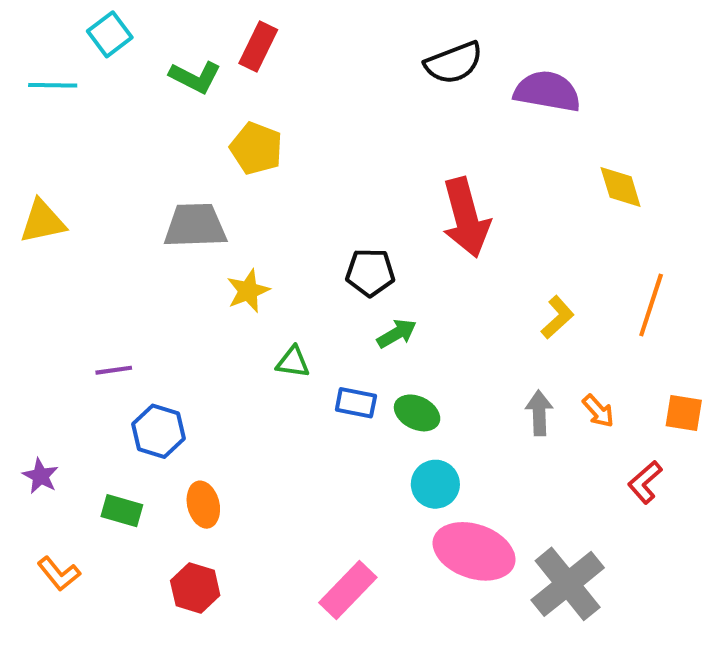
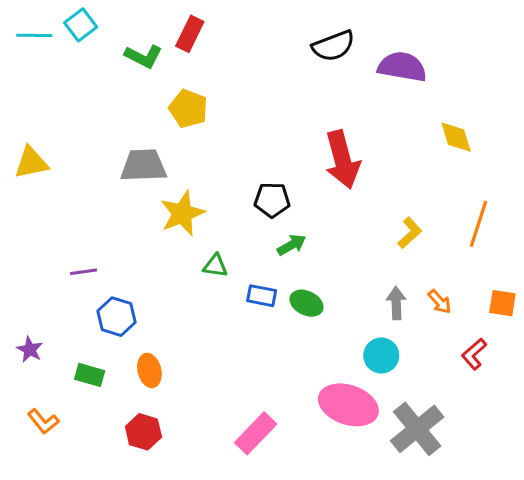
cyan line: (53, 85) -> (34, 35), moved
yellow star: (248, 291) -> (182, 213), size x1.4
cyan circle: (435, 484) -> (381, 356), moved

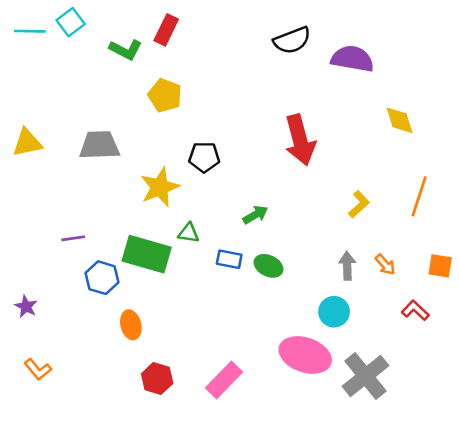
gray trapezoid: (143, 166) -> (99, 145), moved
black pentagon: (272, 200) -> (204, 157), moved
red L-shape: (474, 354) -> (415, 310), turned 84
green rectangle: (90, 375) -> (147, 254), moved, size x1.8
red hexagon: (143, 432) -> (157, 379), moved

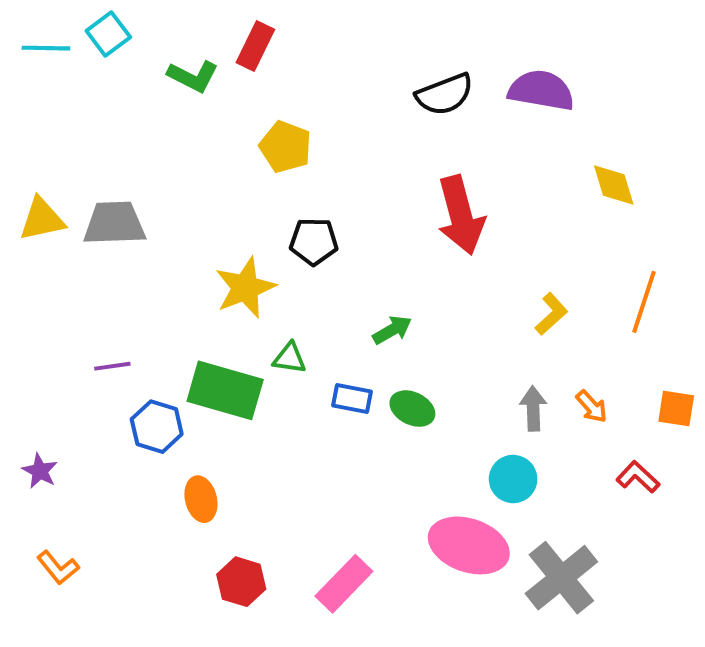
black semicircle: (292, 40) -> (445, 94), moved
yellow pentagon: (165, 95) -> (286, 147), moved
gray trapezoid: (99, 145) -> (114, 223), moved

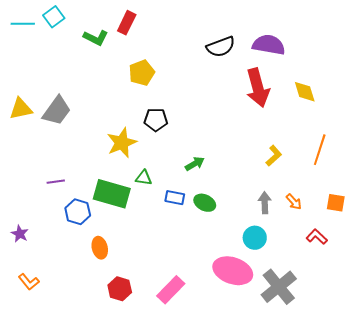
yellow pentagon: (286, 147) -> (142, 73), turned 30
red arrow: (461, 215) -> (258, 88), moved
gray trapezoid: (114, 223) -> (57, 111), turned 128

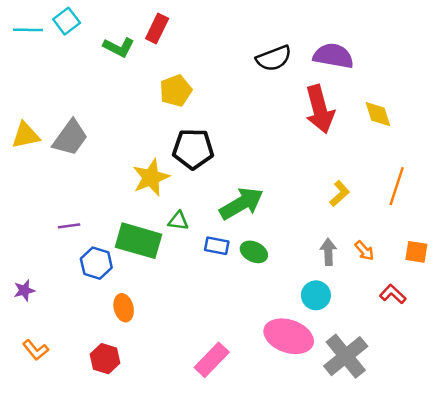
black pentagon: (156, 120) -> (193, 149), size x1.4
green arrow: (195, 164) -> (241, 203), size x1.8
purple star: (20, 234) -> (24, 290), turned 30
red hexagon: (120, 289) -> (105, 359), moved

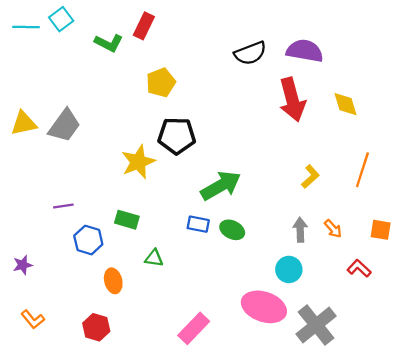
green triangle: (178, 221) -> (154, 258), moved
green rectangle: (139, 241) -> (127, 220), size x0.6

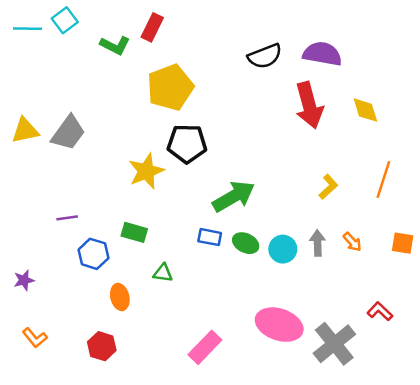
yellow pentagon: (161, 83) -> (170, 87), size x1.5
red L-shape: (359, 268) -> (380, 311), moved
cyan circle: (289, 269) -> (283, 249), moved

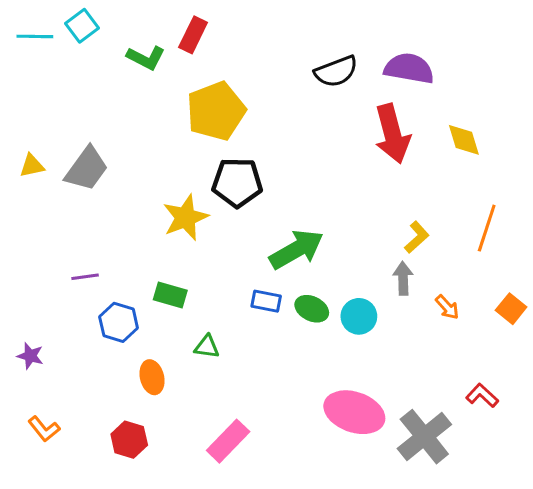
yellow triangle: (25, 130) -> (32, 166), size x0.7
gray arrow: (318, 243) -> (403, 278), moved
orange square: (403, 243) -> (511, 309), turned 30
purple star: (24, 280) -> (30, 356), turned 30
pink rectangle: (205, 347) -> (228, 441), moved

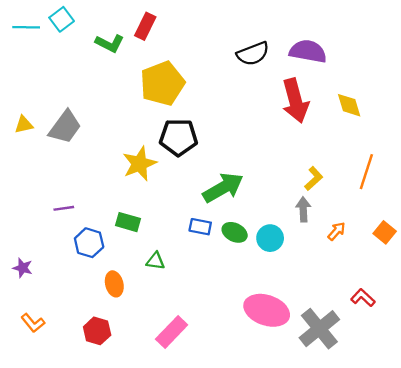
orange arrow: (447, 307) -> (337, 231), turned -96

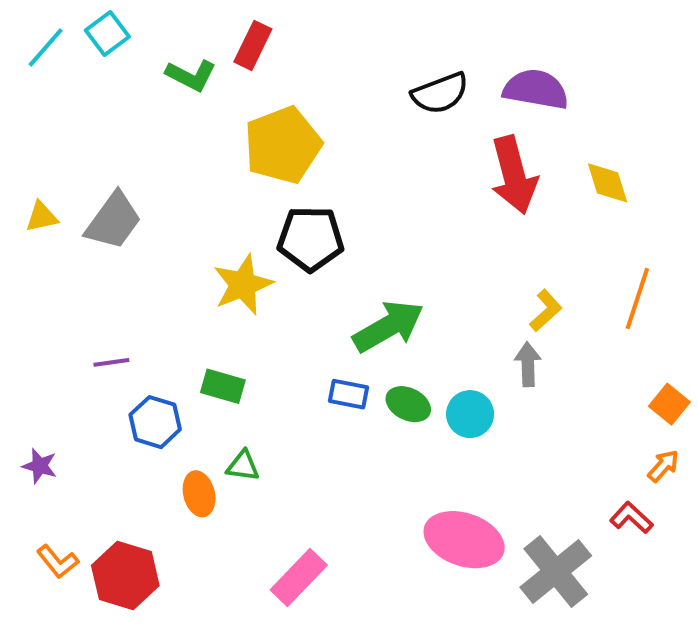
cyan line: (26, 27) -> (46, 47), turned -50
orange arrow: (337, 231) -> (663, 466), moved
green triangle: (156, 261) -> (243, 466), moved
red hexagon: (97, 331) -> (125, 576), moved, size x1.4

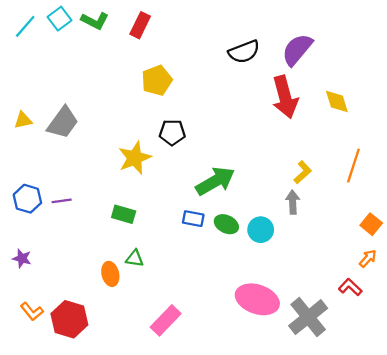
green L-shape: (191, 75) -> (95, 21), moved
purple semicircle: (536, 89) -> (297, 50), turned -60
yellow pentagon: (283, 145) -> (157, 80), size x0.7
black pentagon: (311, 239) -> (172, 132), size x0.7
blue hexagon: (155, 422) -> (27, 199), moved

